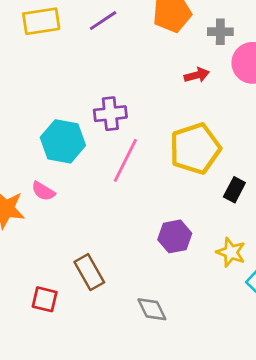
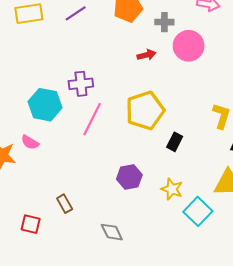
brown rectangle: (89, 272) -> (65, 204), size x0.7

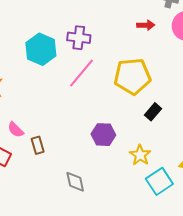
pink semicircle: (30, 142) -> (16, 130), moved

